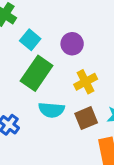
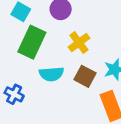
brown square: (86, 118) -> (85, 76), turned -30

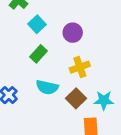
green rectangle: (32, 42) -> (38, 54), size x0.6

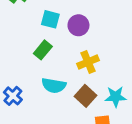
cyan square: (37, 24) -> (50, 19), moved, turned -30

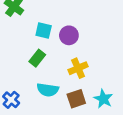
brown square: (85, 96) -> (76, 99), turned 30
cyan star: (116, 97) -> (103, 99), turned 30

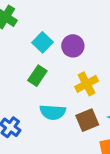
cyan square: (44, 30) -> (43, 42), turned 35

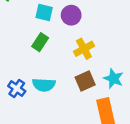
cyan square: (43, 42) -> (44, 13), turned -30
cyan semicircle: (53, 112) -> (44, 85), moved

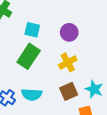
purple circle: (71, 15) -> (69, 32), moved
green rectangle: (40, 42) -> (29, 56), size x1.5

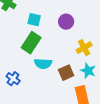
yellow cross: (68, 62) -> (84, 48), moved
cyan semicircle: (32, 94) -> (43, 64), moved

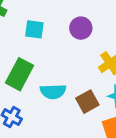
green rectangle: (31, 43) -> (20, 74), moved

